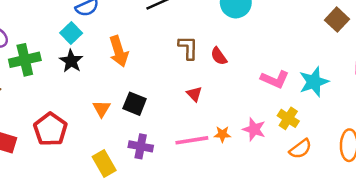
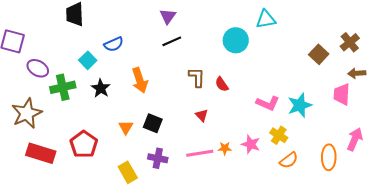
cyan square: (71, 33) -> (88, 60), moved

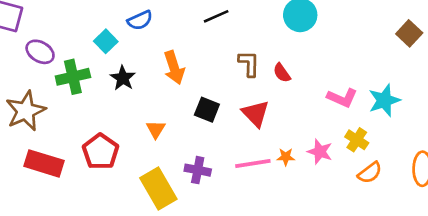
red triangle: (202, 115) -> (256, 114), size x1.6
black square: (153, 123) -> (207, 110), moved
yellow rectangle: (128, 172) -> (158, 188), size x1.4

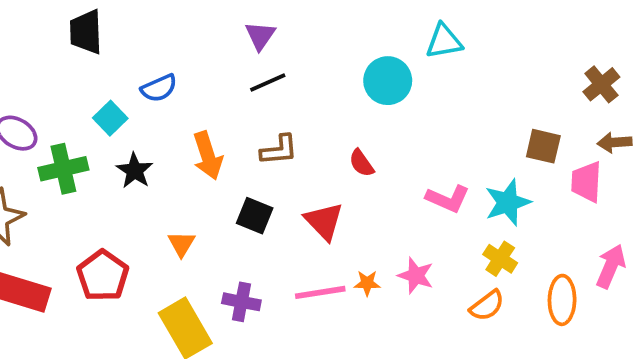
brown square: (409, 33) -> (543, 146), moved, turned -30
brown L-shape: (249, 64) -> (279, 150), moved, turned 84
yellow cross: (357, 140) -> (500, 259), moved

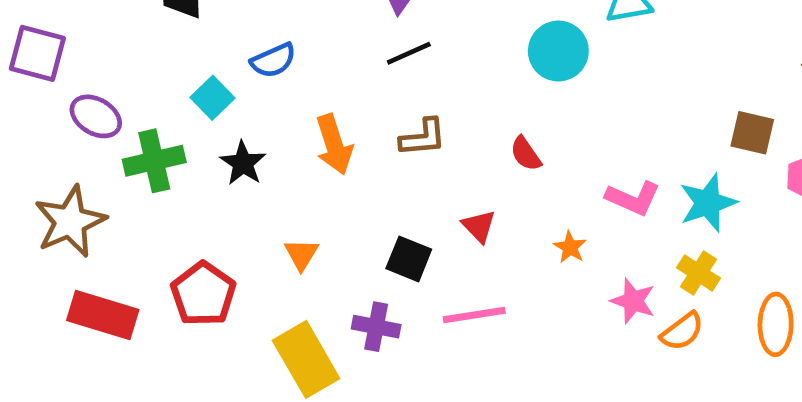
black square: (255, 216) -> (409, 259), moved
red triangle: (324, 221) -> (479, 226), size x0.7
pink star: (416, 276) -> (633, 301), moved
orange star: (367, 283) -> (570, 247), moved, turned 30

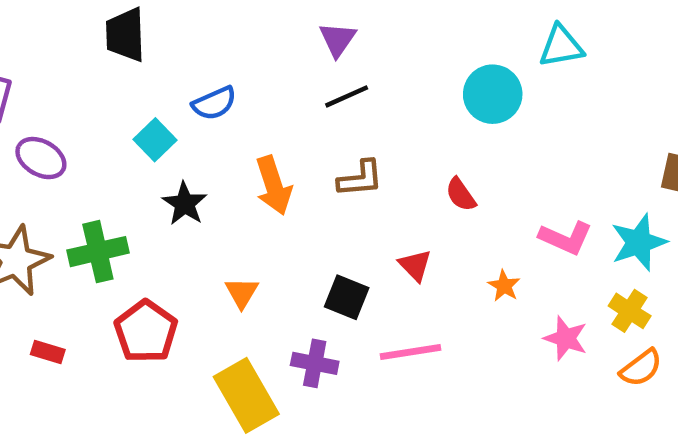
green cross: (154, 161) -> (98, 252), moved
red rectangle: (103, 315) -> (48, 352), size x0.5
orange semicircle: (682, 331) -> (641, 368), moved

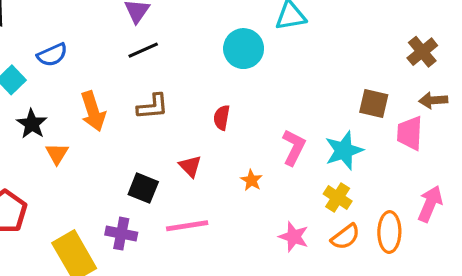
red semicircle: (461, 195) -> (222, 118), turned 45
pink L-shape: (566, 238) -> (294, 147), turned -87
orange triangle: (242, 293) -> (57, 154), moved
pink star: (566, 338) -> (294, 237), moved

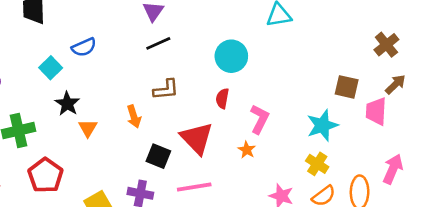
cyan circle: (244, 49) -> (231, 56), moved
brown arrow: (433, 100) -> (395, 84), turned 140
orange arrow: (93, 111) -> (134, 116), moved, size x0.7
pink L-shape: (294, 147) -> (260, 119), moved
red triangle: (190, 166) -> (197, 138), size x1.8

